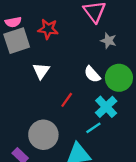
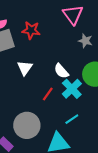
white semicircle: (92, 74) -> (61, 71), moved
cyan cross: (106, 107) -> (72, 89), moved

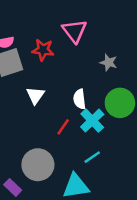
pink triangle: (73, 15) -> (74, 31), moved
white semicircle: (61, 71) -> (80, 99), turned 35

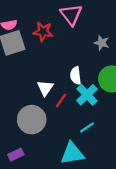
white triangle: (35, 95) -> (45, 88), moved
gray circle: (38, 165) -> (32, 120), moved
purple rectangle: (13, 187) -> (16, 155), turned -70

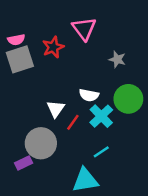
red star: (43, 32) -> (53, 47), turned -30
white semicircle: (76, 76) -> (89, 95), turned -72
purple rectangle: (16, 155) -> (24, 163), moved

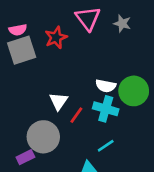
gray star: (117, 59) -> (122, 23), moved
white semicircle: (89, 95) -> (106, 86), moved
cyan cross: (101, 116) -> (106, 109), turned -30

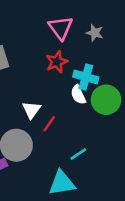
red star: (56, 37) -> (57, 62), moved
white semicircle: (106, 86) -> (78, 95), turned 54
cyan cross: (106, 109) -> (86, 77), moved

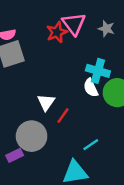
red star: (57, 62) -> (57, 32), moved

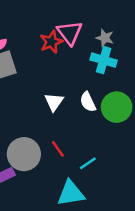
cyan cross: (98, 71) -> (104, 60), moved
white triangle: (46, 102) -> (54, 102), moved
red line: (63, 116) -> (58, 149), moved, turned -70

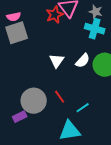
white semicircle: (88, 102) -> (83, 61), turned -112

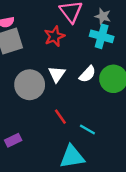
red star: (55, 15) -> (54, 36), moved
gray circle: (34, 101) -> (30, 85), moved
cyan line: (83, 108) -> (87, 130), turned 64

